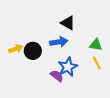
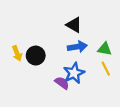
blue arrow: (59, 42) -> (77, 47), moved
yellow arrow: (16, 49) -> (17, 53), turned 88

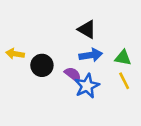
yellow arrow: (17, 53) -> (15, 54), moved, turned 120
purple semicircle: (62, 83) -> (73, 74), moved

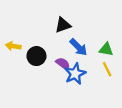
black triangle: (87, 29) -> (63, 25), moved, turned -49
blue arrow: (91, 55) -> (78, 47), turned 54

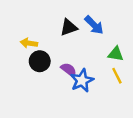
yellow arrow: (13, 46) -> (29, 43), moved
blue arrow: (78, 47) -> (94, 25), moved

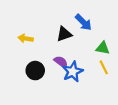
black triangle: (69, 27) -> (64, 34), moved
black circle: (40, 61) -> (35, 71), moved

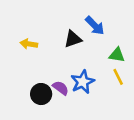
purple semicircle: (61, 62) -> (61, 88), moved
black circle: (35, 71) -> (41, 94), moved

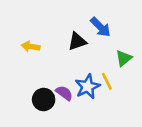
green triangle: (117, 55) -> (124, 58), turned -49
yellow line: (118, 77) -> (107, 81), moved

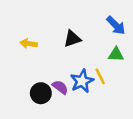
blue arrow: (100, 27) -> (116, 25), moved
green triangle: (124, 58) -> (116, 54), turned 42

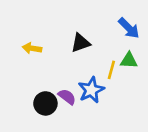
yellow line: (100, 76) -> (111, 70), moved, turned 42

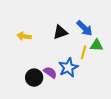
blue arrow: (129, 28) -> (84, 28), moved

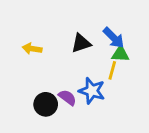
green triangle: (97, 45) -> (120, 54), moved
blue star: (68, 67) -> (92, 91), turned -30

